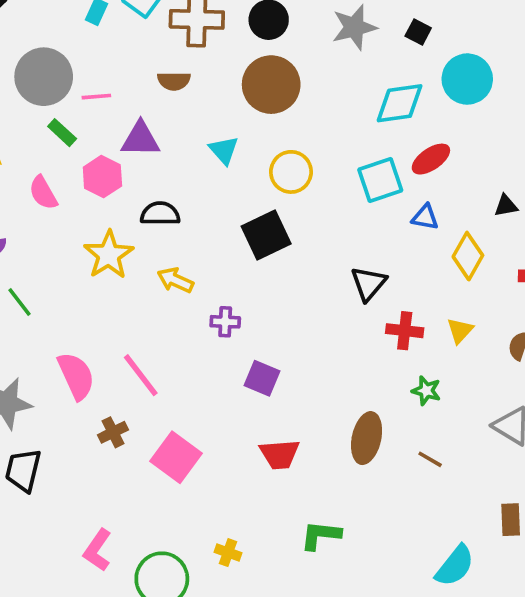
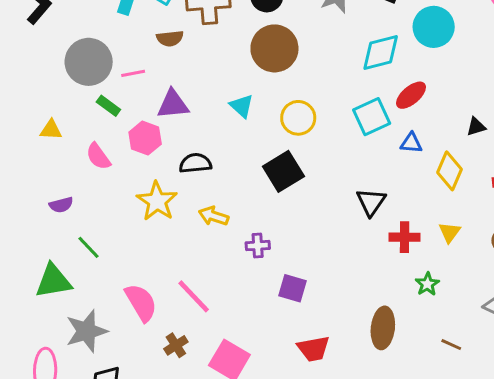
brown semicircle: (174, 81) -> (170, 38), moved
green star: (426, 391) -> (427, 284), turned 30
brown line: (430, 459) -> (451, 345), moved

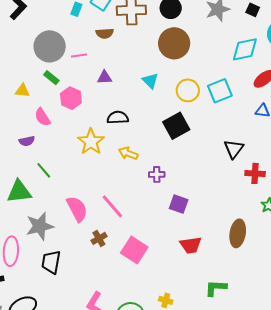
purple triangle: (173, 104) -> (105, 77), size x0.7
green rectangle: (108, 106) -> (51, 78), moved
cyan square: (372, 117) -> (220, 91), moved
pink hexagon: (145, 138) -> (71, 98), moved
pink semicircle: (98, 156) -> (43, 117), moved

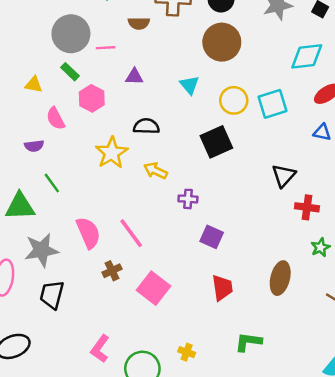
red trapezoid: (191, 245) -> (222, 288), turned -95

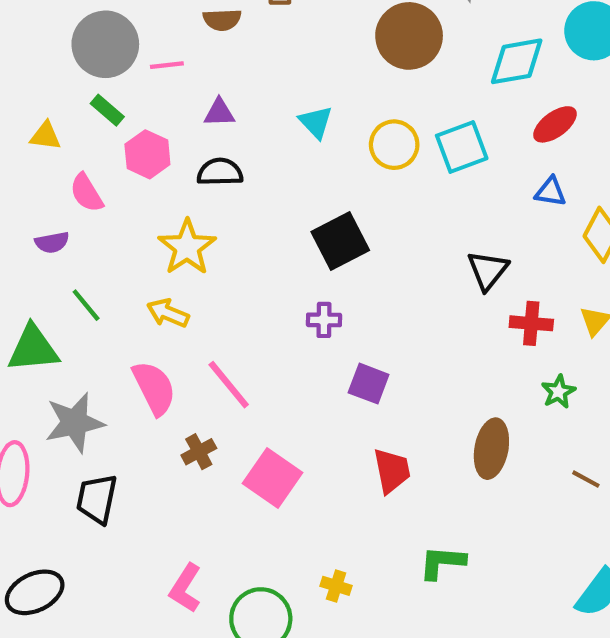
brown circle: (222, 42) -> (409, 36), moved
black semicircle: (146, 126) -> (220, 172), moved
black square: (216, 142) -> (340, 241), moved
yellow arrow: (156, 171) -> (168, 313), moved

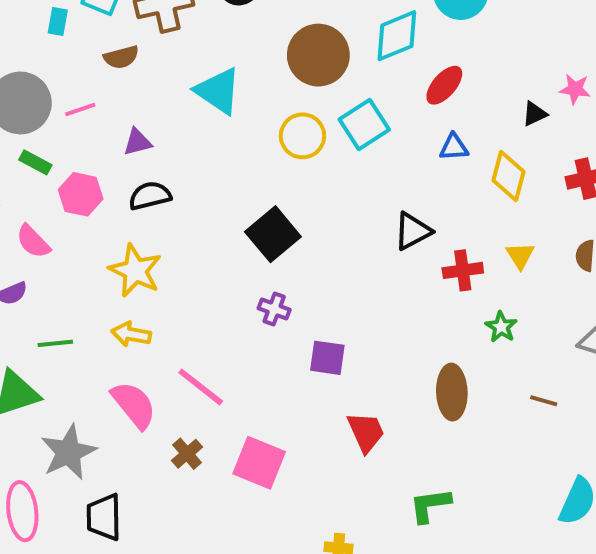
brown circle: (409, 36) -> (318, 55), moved
cyan triangle: (316, 122) -> (218, 91), moved, size x1.5
black triangle: (488, 270) -> (413, 231), turned 36
green line: (86, 305) -> (55, 343), turned -44
purple cross: (324, 320) -> (274, 309), turned 32

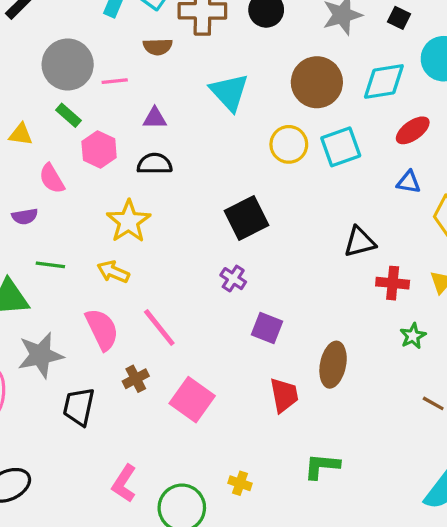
brown ellipse: (452, 392) -> (333, 365), moved
black trapezoid: (104, 517) -> (79, 407), moved

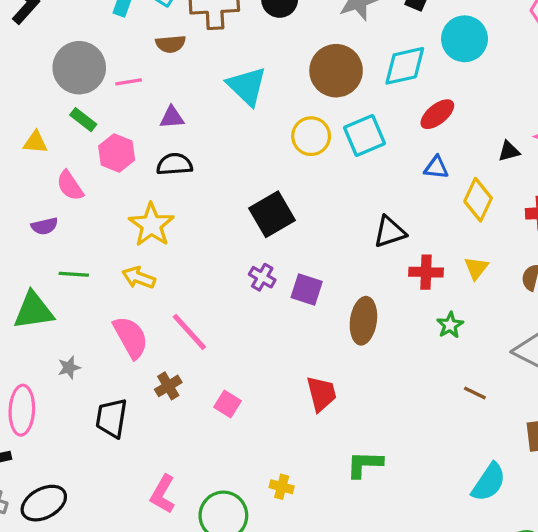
purple square: (267, 328) -> (307, 289), moved
gray star: (40, 355) -> (69, 368), size x0.5
brown ellipse: (333, 365) -> (363, 321), moved
pink square: (192, 400) -> (227, 404), size x0.6

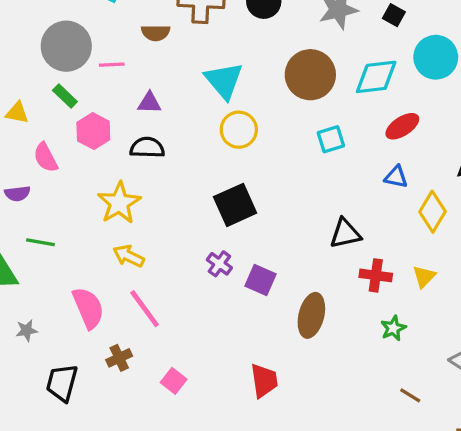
yellow circle: (311, 136) -> (239, 130), moved
cyan square: (364, 136) -> (331, 139), size x0.7
yellow arrow: (139, 278) -> (129, 256), moved

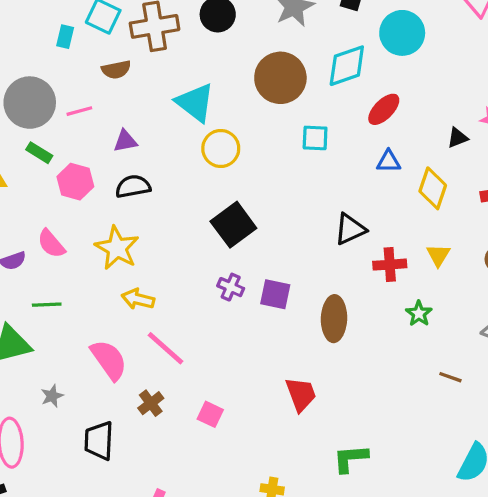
cyan square: (331, 139) -> (315, 138), turned 32
pink semicircle: (46, 158) -> (51, 244), moved

